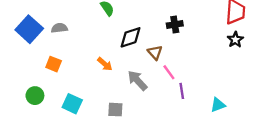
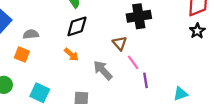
black cross: (175, 24) -> (139, 16), size x1.5
gray semicircle: (59, 28) -> (31, 34), moved
black diamond: (130, 37) -> (77, 26), moved

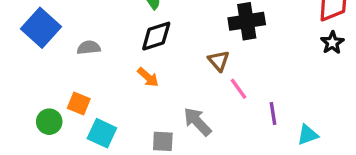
orange square: (22, 54) -> (79, 104), moved
gray arrow: (103, 70) -> (197, 122), moved
purple line: (146, 80) -> (273, 113), moved

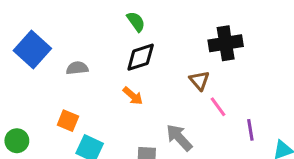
green circle: (49, 122) -> (17, 141), moved

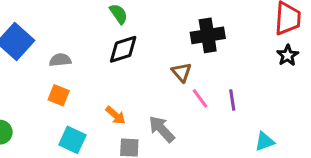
orange arrow: (133, 96) -> (115, 115), moved
orange square: (68, 121) -> (59, 95), moved
purple line: (250, 130) -> (232, 100), moved

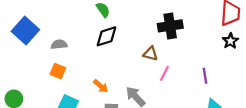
brown triangle: (182, 72) -> (151, 54), turned -35
pink line: (200, 98) -> (164, 73), turned 63
purple line: (232, 100) -> (205, 76), moved

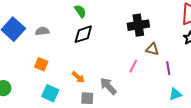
gray semicircle: (59, 44) -> (42, 31), moved
brown triangle: (151, 54) -> (152, 49), moved

